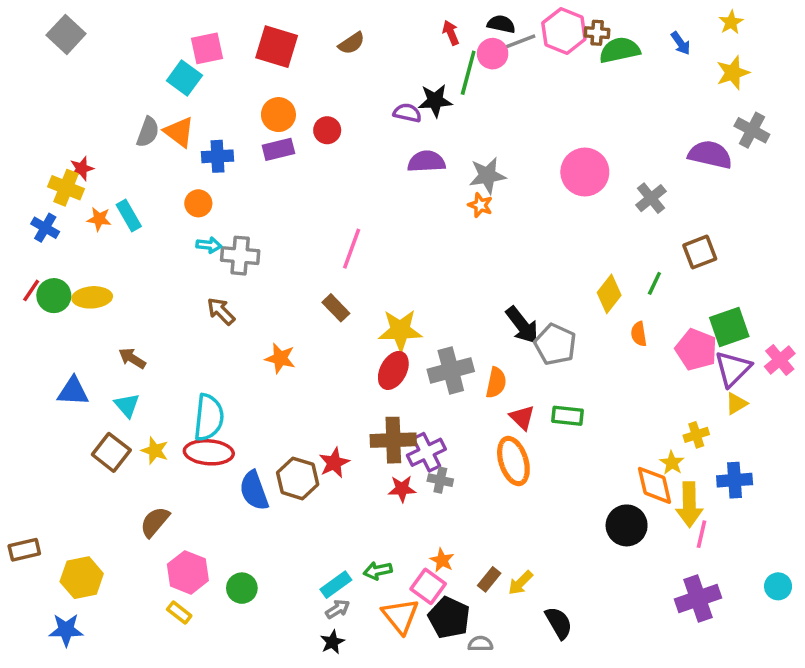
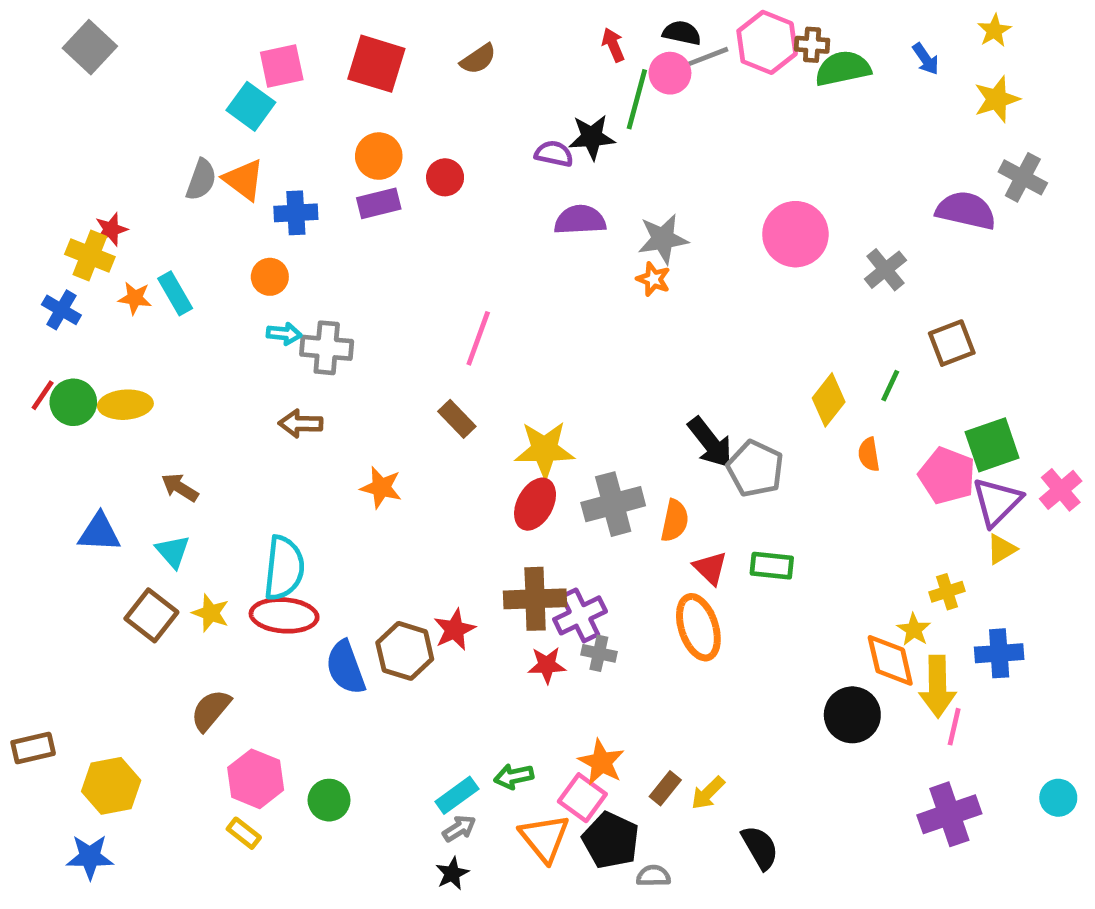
brown arrow: (221, 311) -> (301, 424), turned -44
orange star: (442, 560) -> (601, 762), size x1.4

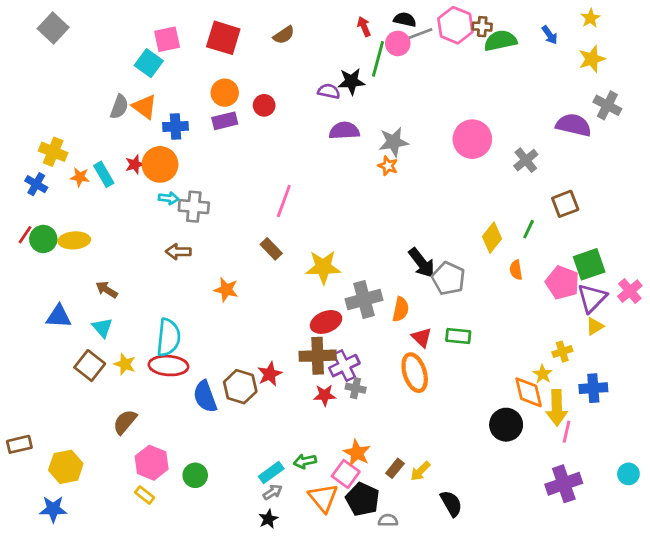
red star: (111, 229) -> (135, 164), moved
orange circle: (270, 277) -> (160, 164), size x1.6
red ellipse: (535, 504) -> (326, 322), moved, turned 40

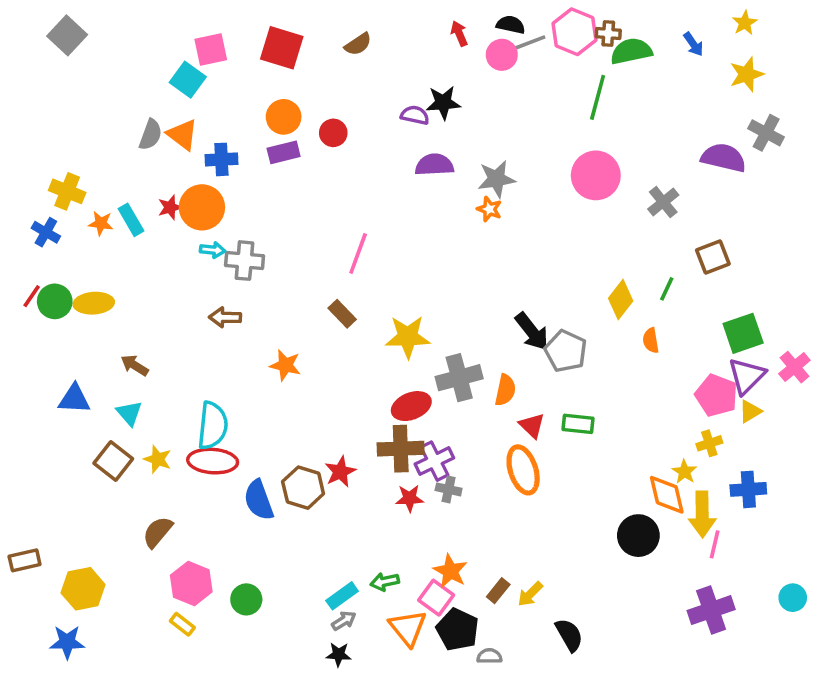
green line: (378, 59) -> (598, 97), moved
pink pentagon: (562, 283) -> (716, 395), moved
black star: (268, 519) -> (339, 654), turned 30

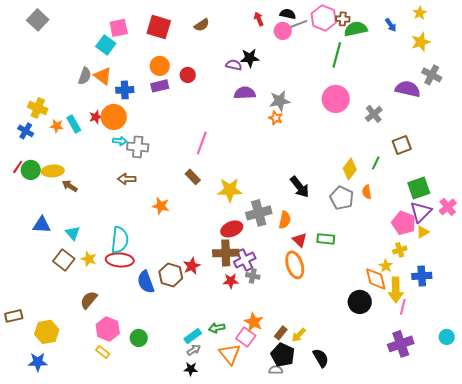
gray pentagon: (566, 351) -> (342, 198), moved
brown arrow: (135, 365) -> (70, 186), moved
black pentagon: (457, 630) -> (283, 355), moved

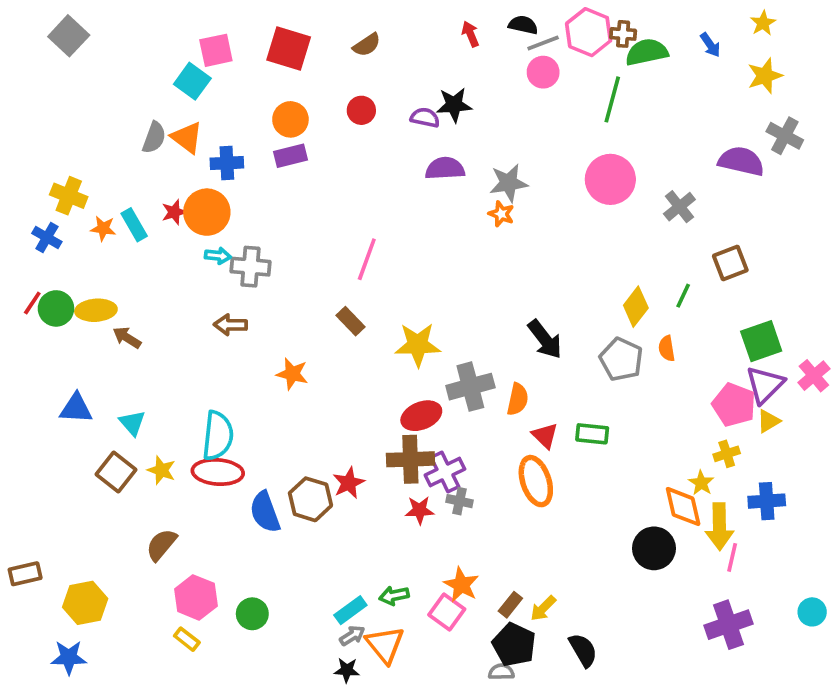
pink circle: (283, 31) -> (543, 72), moved
red circle: (188, 75) -> (361, 110), moved
orange triangle: (230, 354) -> (385, 645), moved

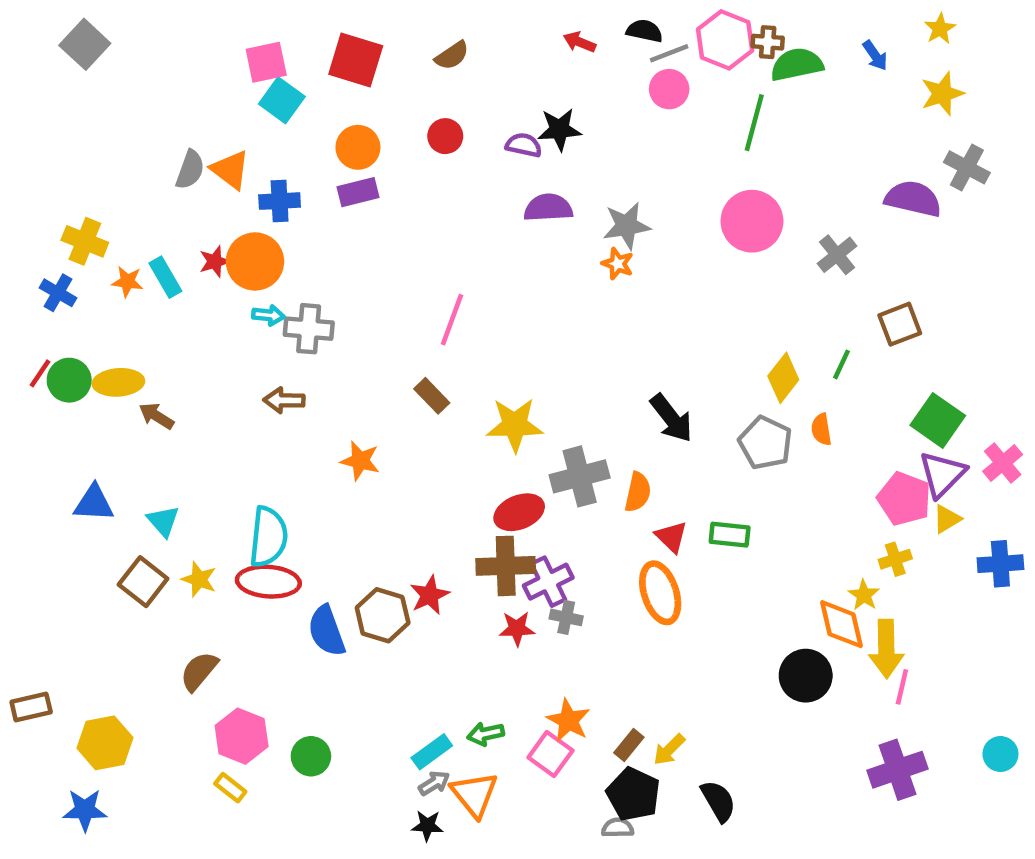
red arrow: (470, 34) -> (580, 42), turned -45
cyan square: (192, 81) -> (282, 100), moved
green square: (761, 341) -> (938, 420), turned -36
blue cross: (767, 501) -> (1000, 564), moved

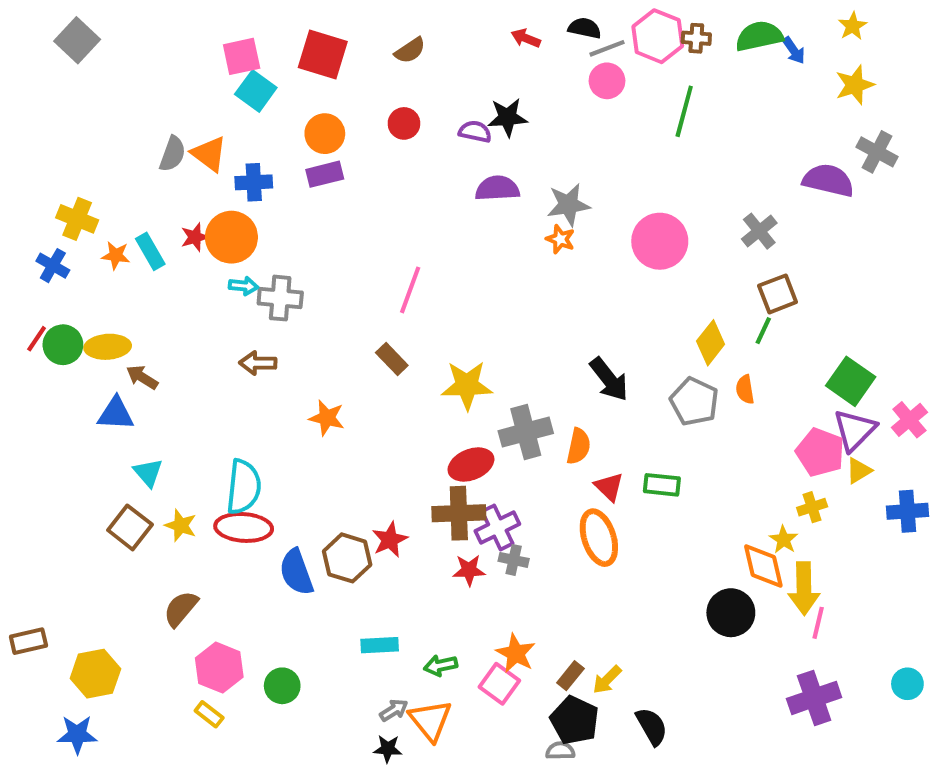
green semicircle: (797, 64) -> (759, 36), moved
pink circle: (752, 221) -> (660, 241), moved
brown square: (900, 324) -> (778, 294), moved
blue triangle: (94, 503) -> (116, 414), moved
cyan rectangle: (432, 752) -> (380, 645), moved, turned 33

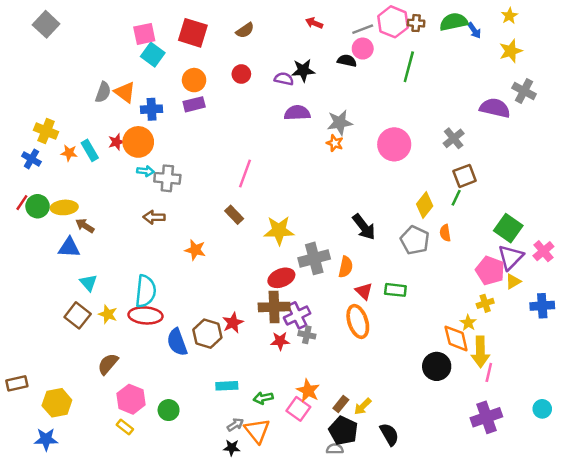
black semicircle: (585, 28) -> (347, 61), moved

